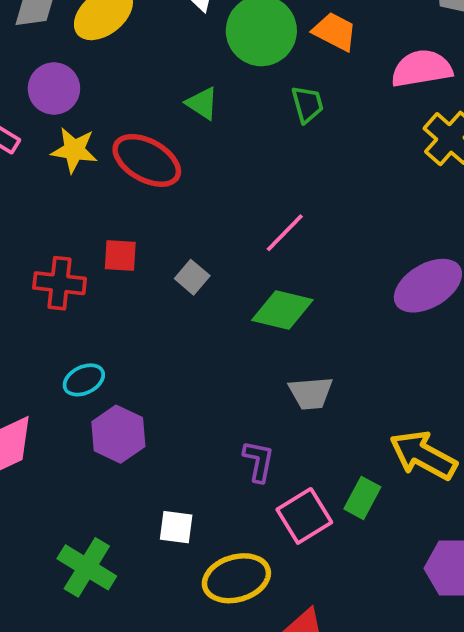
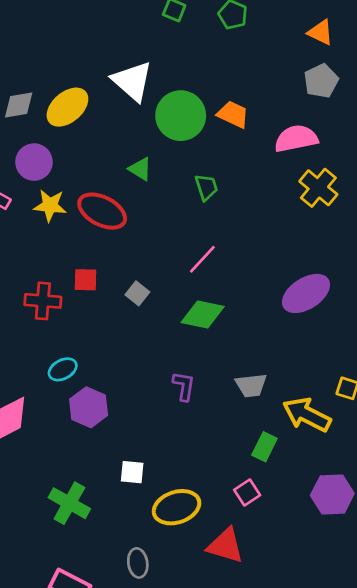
green trapezoid: (307, 104) -> (206, 187), moved
gray trapezoid: (311, 393) -> (251, 385), moved
purple L-shape: (259, 461) -> (184, 386), moved
pink square: (304, 516) -> (247, 492), moved, size x0.7

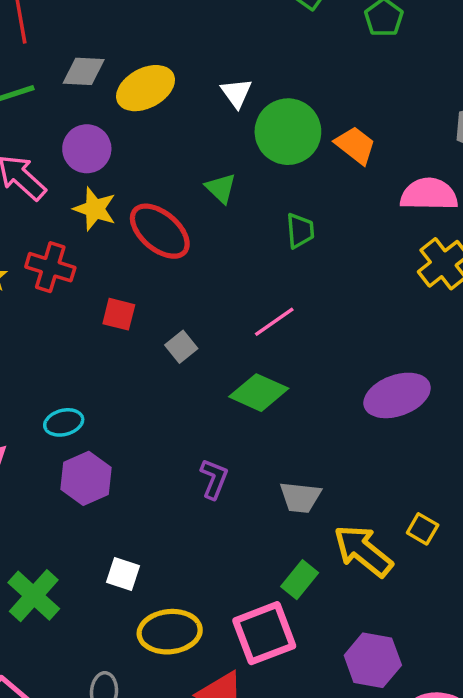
white triangle: (132, 81) -> (236, 93), moved, size x0.6
red cross: (43, 301) -> (50, 267), moved
pink square: (247, 492) -> (264, 633), size x1.8

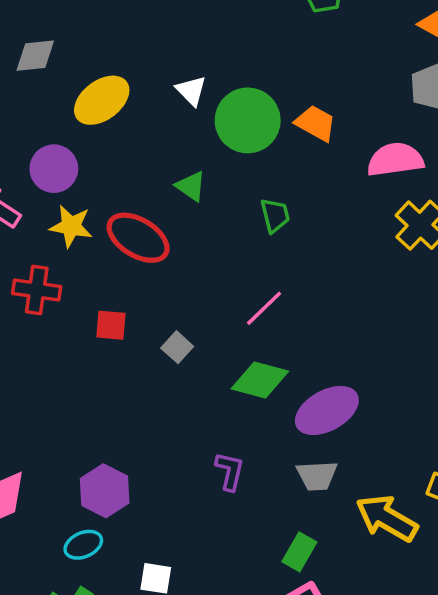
gray diamond: (84, 71) -> (35, 56), moved
purple ellipse: (397, 395) -> (327, 411), moved
cyan ellipse: (64, 422) -> (83, 545), moved
green rectangle: (300, 580) -> (299, 552), moved

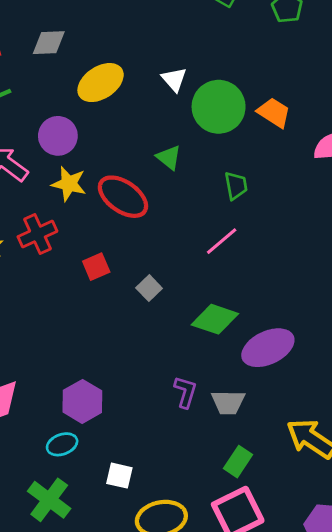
red cross: (37, 290) -> (37, 234), turned -36
pink line: (264, 308) -> (222, 241), moved
red square: (111, 325) -> (96, 267), turned -32
gray trapezoid: (317, 476) -> (228, 402), moved

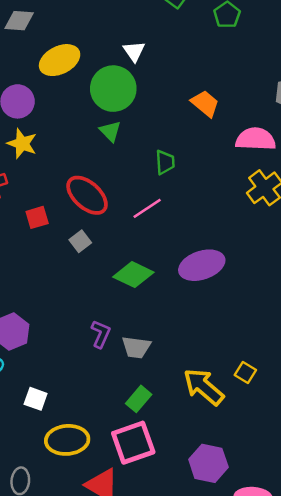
white triangle: (174, 79) -> (134, 51), moved
green circle: (219, 107) -> (113, 89), moved
red ellipse: (123, 197) -> (87, 195), moved
purple ellipse: (268, 348) -> (202, 265), moved

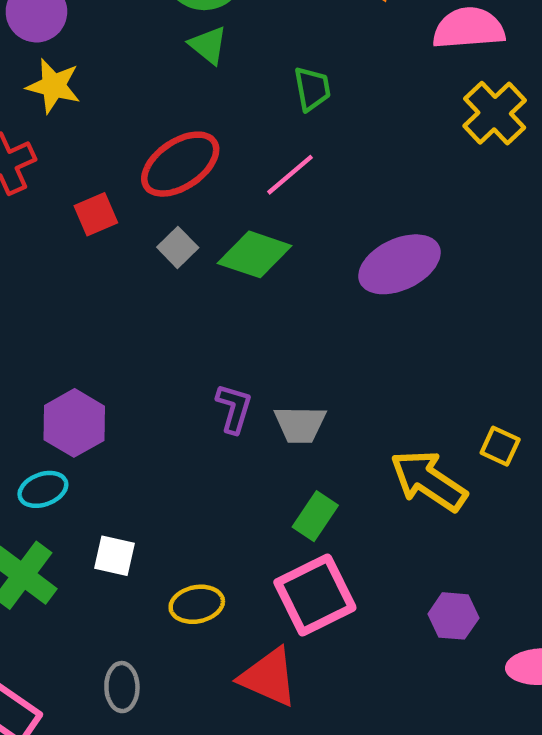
red ellipse: (87, 195) -> (180, 164), turned -69
green diamond: (133, 275) -> (255, 254), moved
white square: (36, 399) -> (115, 556), moved
yellow ellipse: (67, 440) -> (197, 604), size x0.7
purple hexagon: (208, 463) -> (453, 616), size x0.7

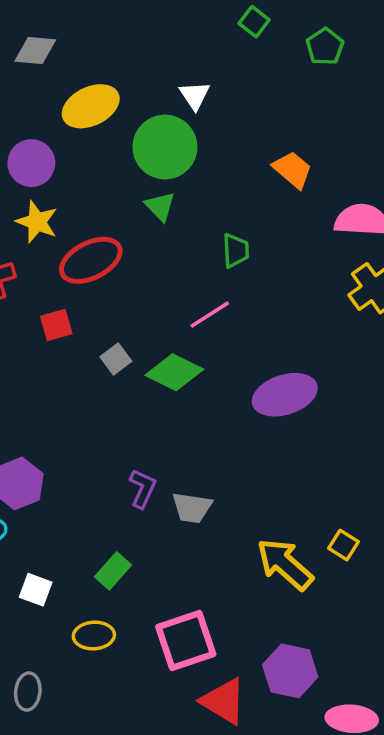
red ellipse: (180, 164) -> (91, 260), moved
green rectangle: (315, 516) -> (113, 571), moved
purple hexagon: (453, 616) -> (290, 671), size x1.4
red triangle: (269, 677) -> (224, 701), moved

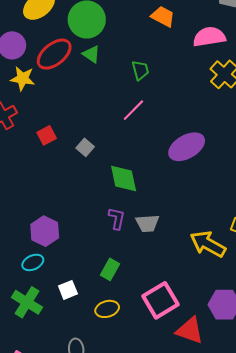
red ellipse: (91, 260) -> (54, 54), moved
green diamond: (174, 372) -> (124, 179), moved, turned 64
white square: (36, 590) -> (68, 290), turned -30

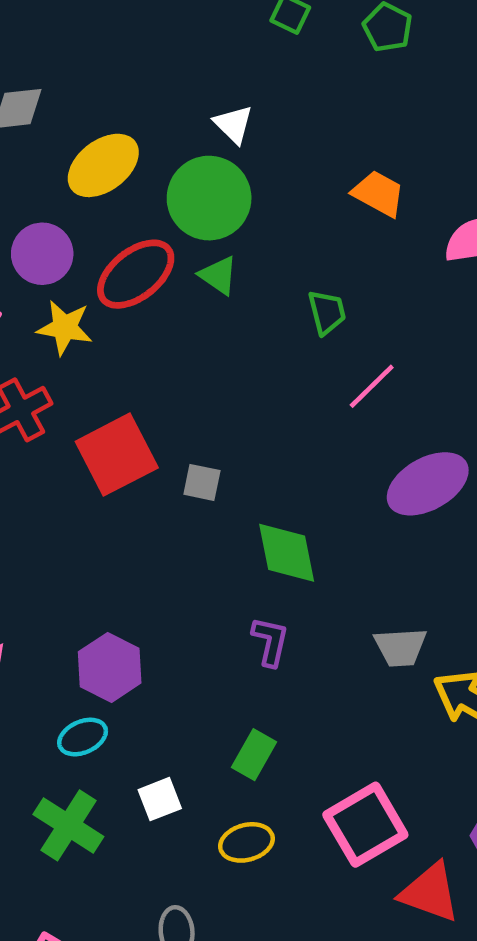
pink line: (133, 110) -> (372, 386), moved
red square: (47, 135) -> (117, 455), size x1.8
gray square: (85, 147) -> (202, 482), turned -30
gray trapezoid: (147, 223) -> (400, 647), moved

